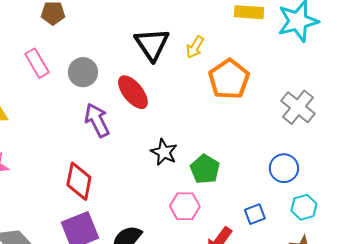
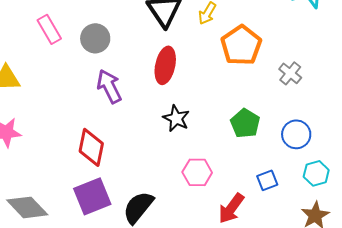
red ellipse: (133, 92) -> (165, 65), moved, turned 51
gray cross: (298, 107) -> (290, 73), moved, size x0.7
green pentagon: (205, 169) -> (245, 123), moved

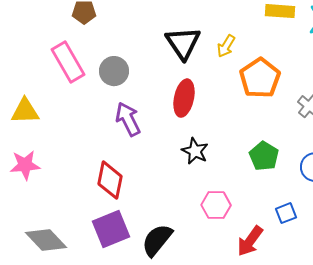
pink rectangle: (49, 29) -> (68, 62), size x1.4

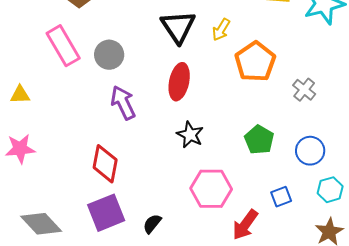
yellow triangle: (25, 111) -> (20, 95), size x0.7
pink hexagon: (216, 205) -> (211, 189), size x1.4
black semicircle: (157, 240) -> (152, 224), size x0.6

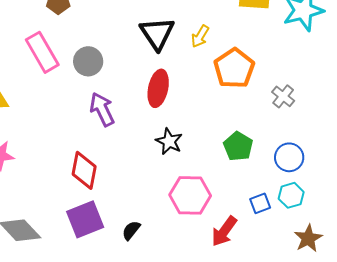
cyan hexagon: (330, 190) -> (291, 195), moved

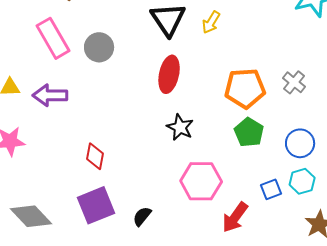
orange pentagon: (234, 68) -> (245, 88), moved, turned 30
purple arrow: (102, 109) -> (50, 95), moved, turned -64
red diamond: (84, 170) -> (95, 156), size x0.7

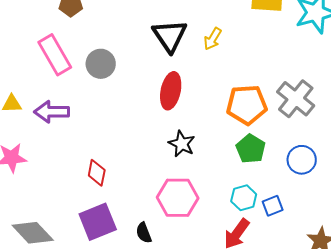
gray cross: (294, 82) -> (296, 99), size x1.6
pink hexagon: (201, 181) -> (178, 198), moved
cyan hexagon: (302, 181) -> (244, 198), moved
black semicircle: (142, 216) -> (144, 233), turned -60

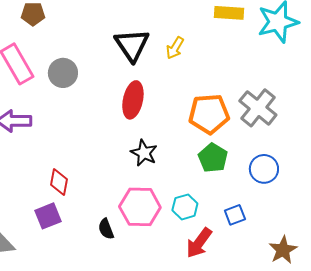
cyan hexagon: (244, 198) -> (185, 207), moved
purple square: (98, 222) -> (48, 216), moved, size x0.7
black semicircle: (144, 233) -> (106, 229), moved

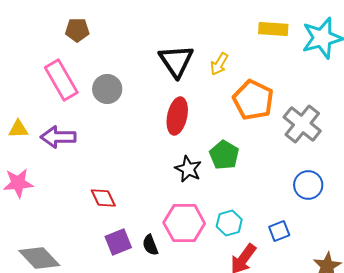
orange pentagon: (209, 114) -> (253, 100), moved, turned 30
green pentagon: (213, 158) -> (224, 155), moved
red diamond: (59, 182) -> (103, 198), turned -36
purple square: (48, 216) -> (118, 242), moved

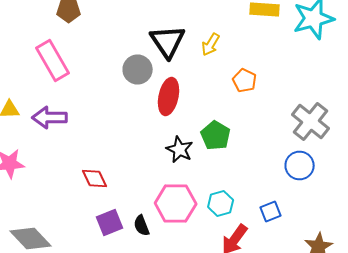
gray circle: (107, 89) -> (138, 70), moved
orange pentagon: (253, 100) -> (245, 80), size x0.6
gray cross: (302, 124) -> (311, 122), moved

